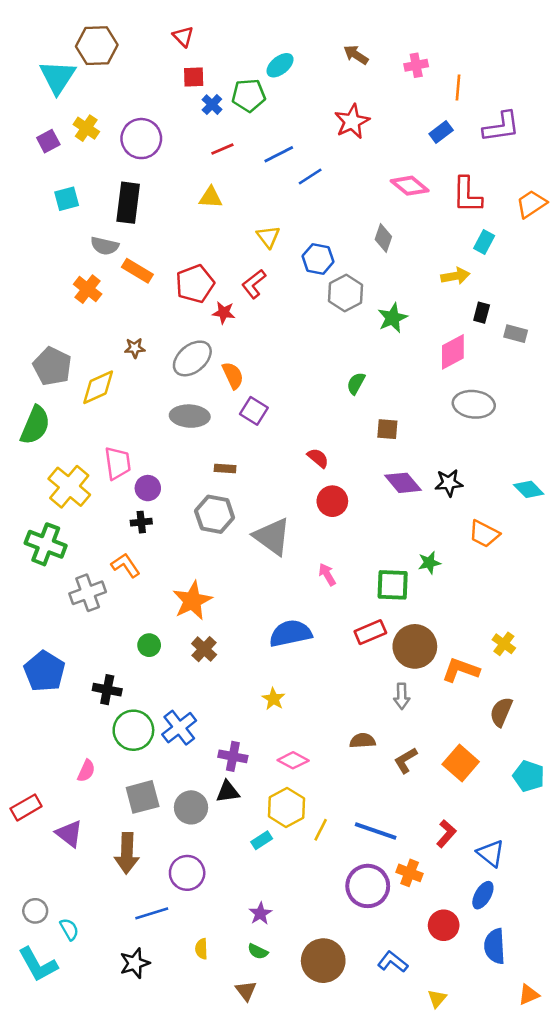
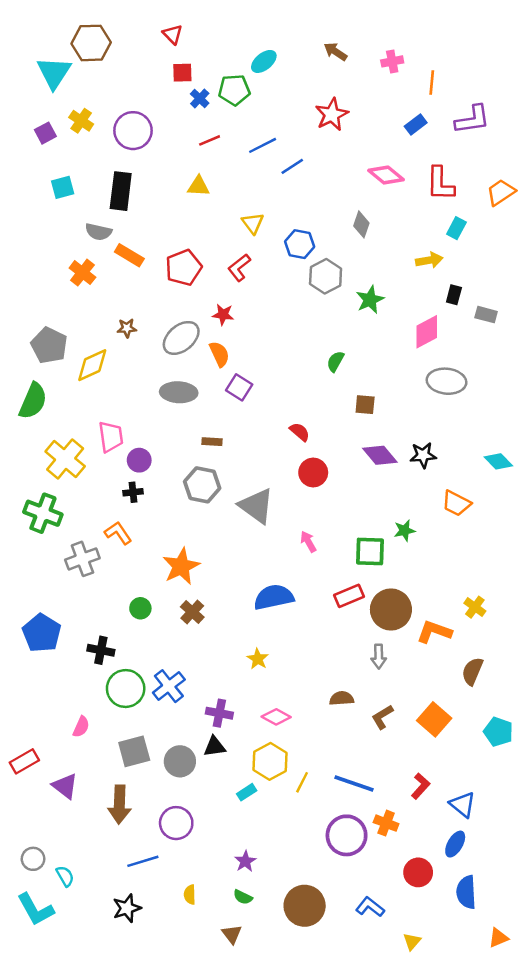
red star: (224, 313) -> (223, 315), moved

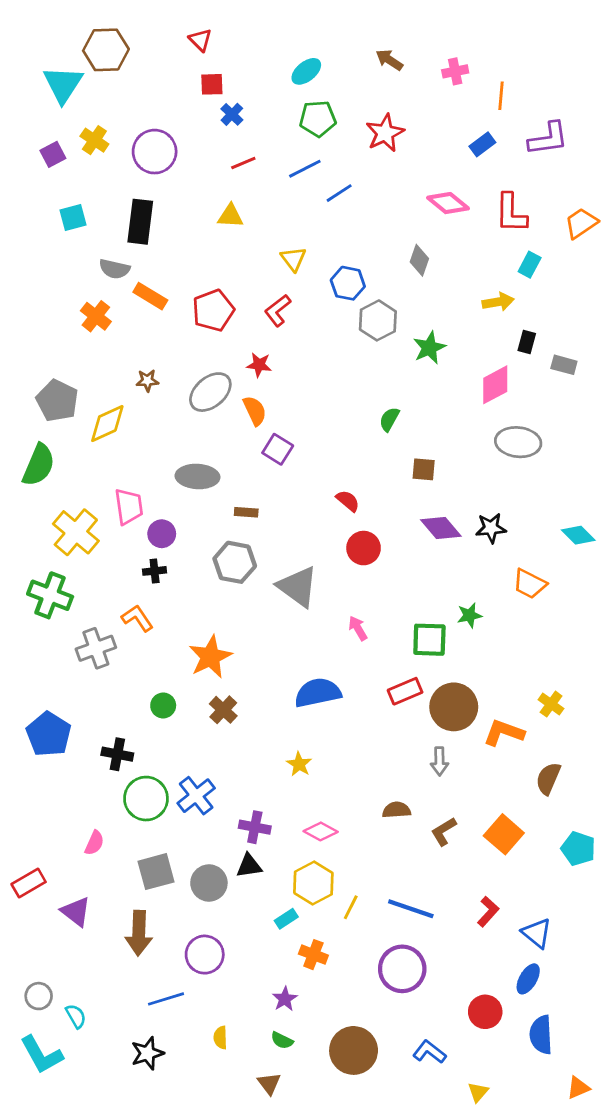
green pentagon: (234, 90) -> (318, 119), moved
gray ellipse: (179, 392) -> (198, 476), moved
orange cross: (386, 823) -> (313, 955), moved

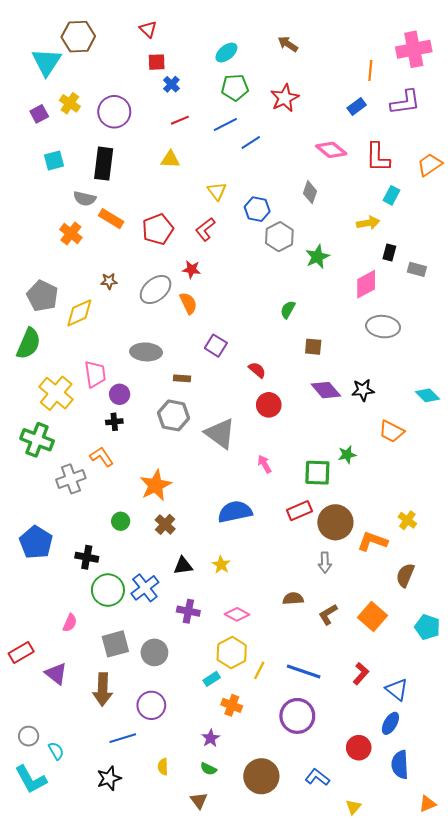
pink cross: (455, 71) -> (414, 49), moved, size x1.8
purple square: (278, 449) -> (216, 346), moved
black triangle: (249, 866) -> (183, 566), moved

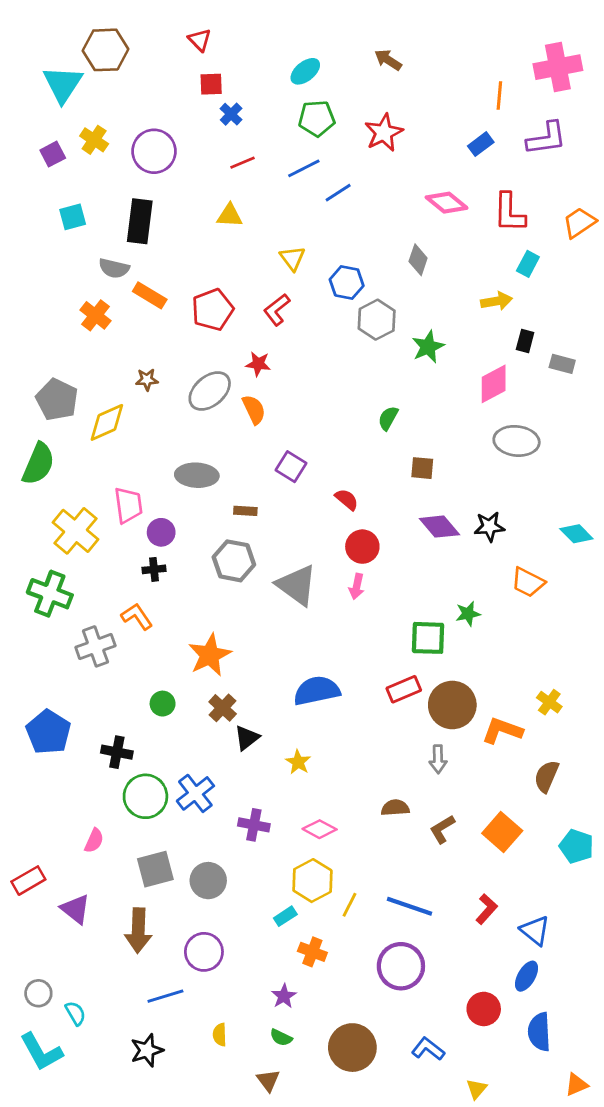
pink arrow: (265, 464) -> (357, 587), moved, turned -138
black triangle: (183, 566) -> (247, 738), moved, turned -30

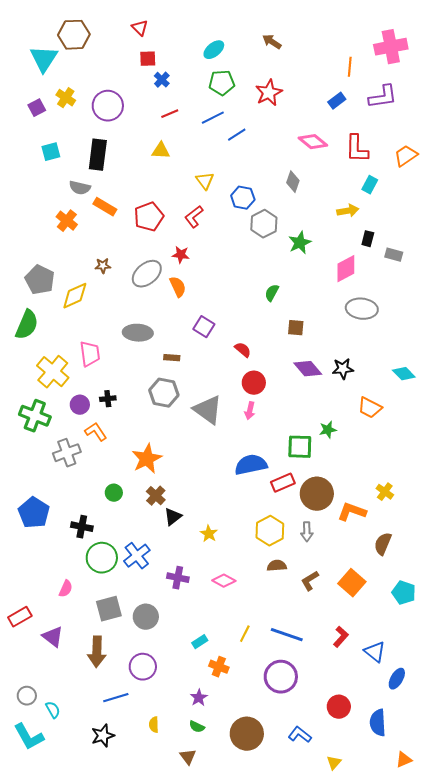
purple circle: (161, 532) -> (80, 405), moved
blue semicircle: (317, 691) -> (251, 465), moved
yellow hexagon: (312, 881) -> (270, 531), moved
blue ellipse: (526, 976) -> (397, 679), moved

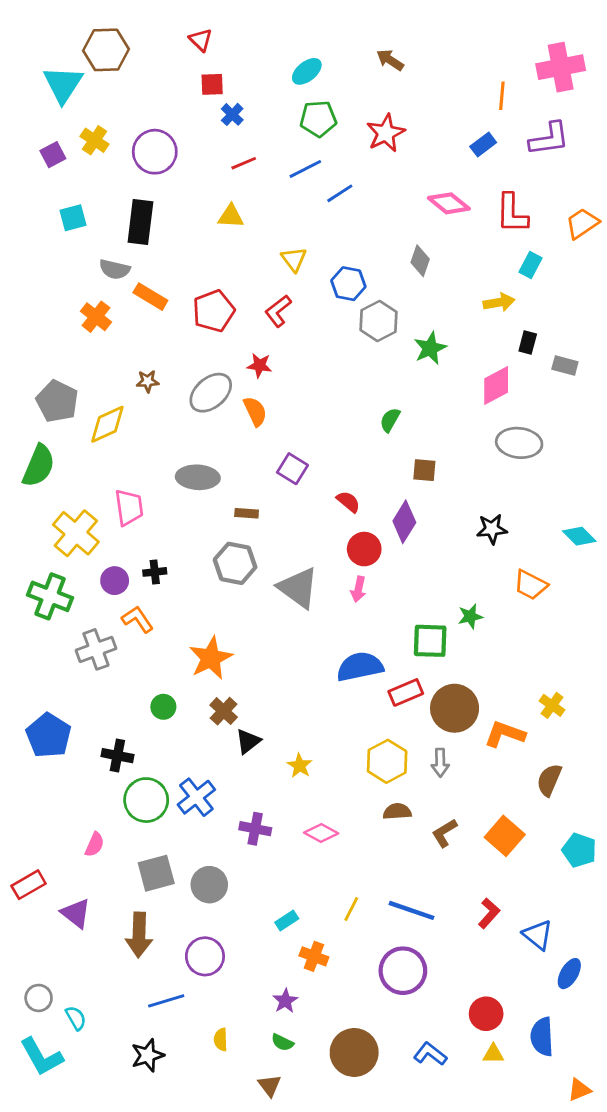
purple diamond: (308, 369) -> (404, 522), moved, turned 72
yellow triangle: (334, 763) -> (493, 1054), moved, turned 49

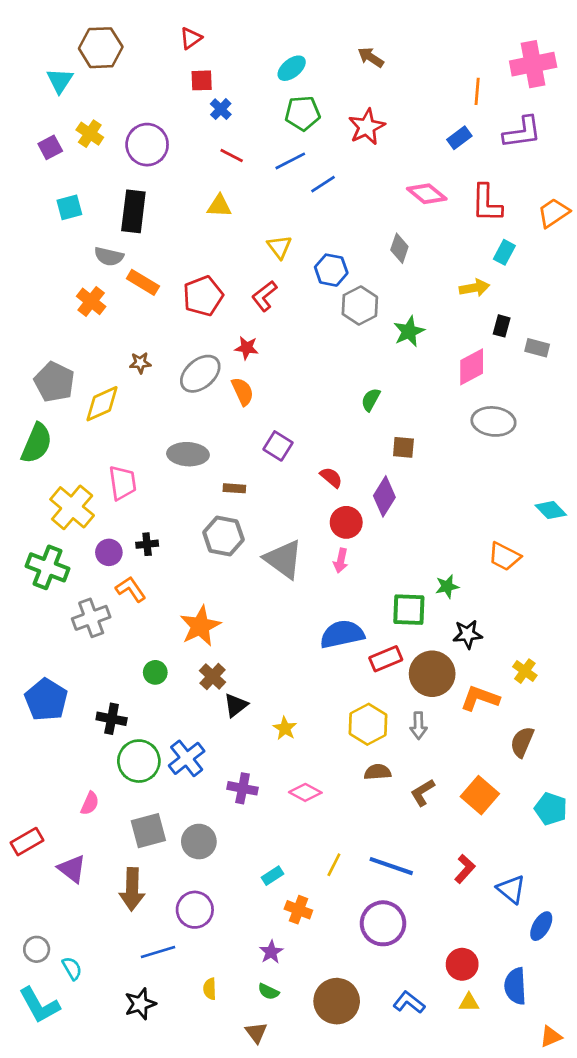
red triangle: (201, 40) -> (191, 38), turned 40
cyan triangle: (63, 84) -> (60, 80), size x0.7
red line: (244, 163) -> (232, 155), turned 50
black star: (492, 529) -> (468, 634), moved

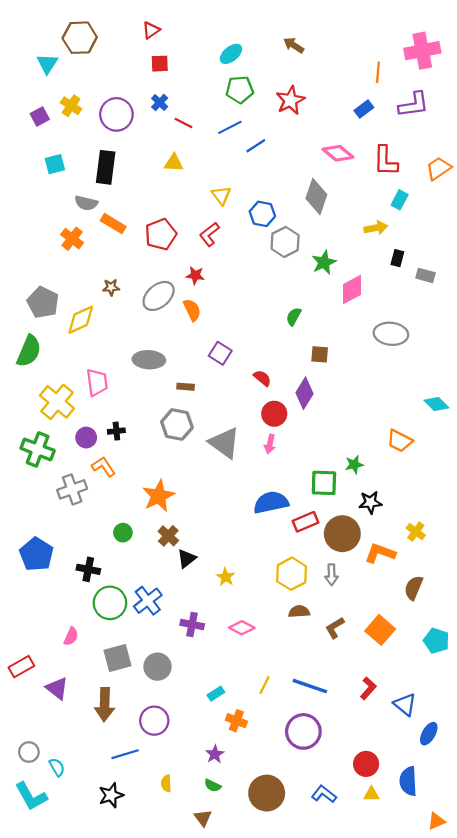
blue cross: (221, 109) -> (160, 103), moved
gray diamond: (399, 248) -> (316, 197), size x1.5
pink diamond: (472, 367) -> (352, 289), moved

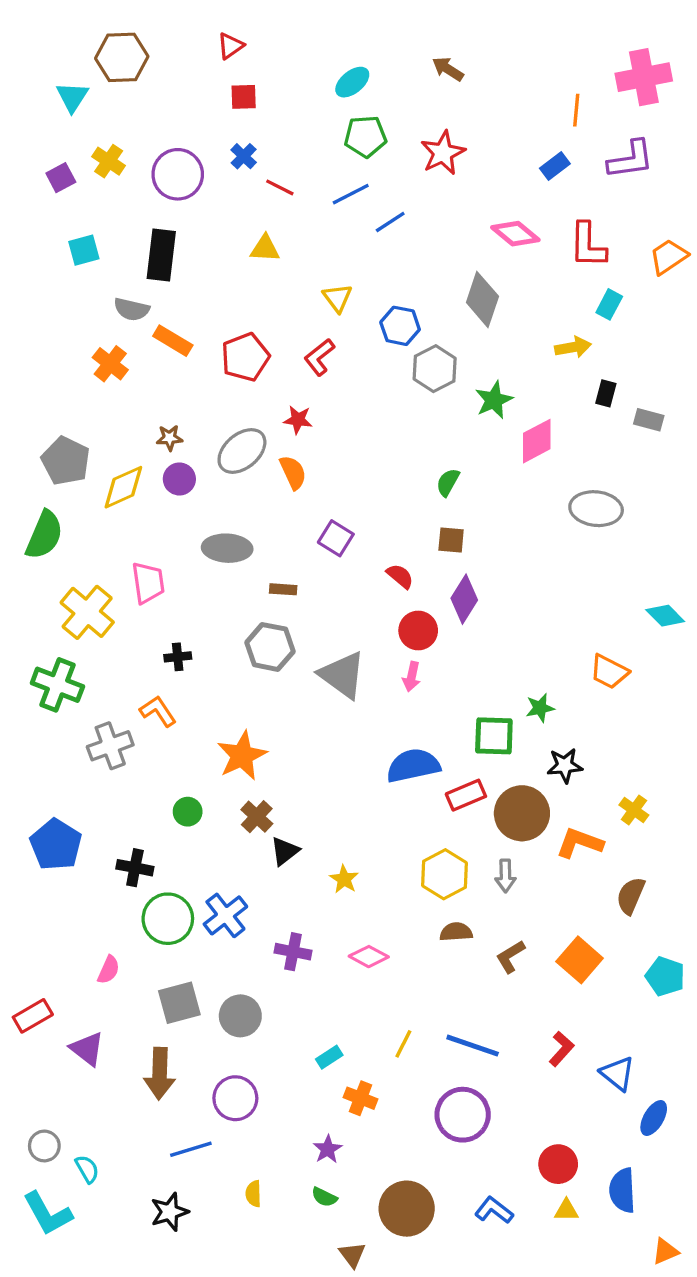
brown square: (320, 354) -> (451, 540), moved
purple circle: (86, 438) -> (179, 479), moved
brown triangle: (203, 818) -> (352, 1255), moved

